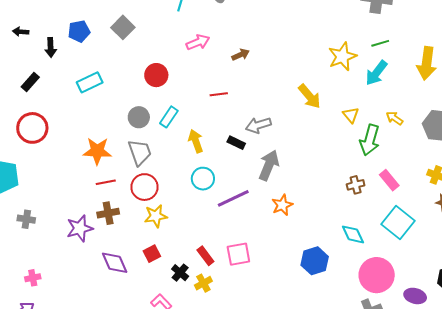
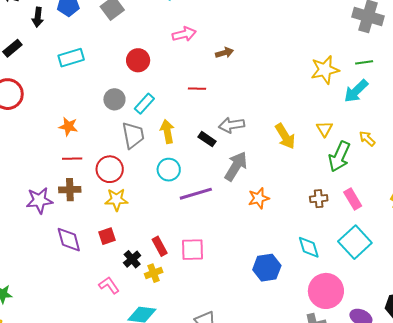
yellow arrow: (310, 96) -> (285, 136), moved
orange star: (97, 151) -> (68, 127), size x0.7
gray trapezoid: (140, 152) -> (133, 135), moved
orange star: (282, 205) -> (259, 198), moved

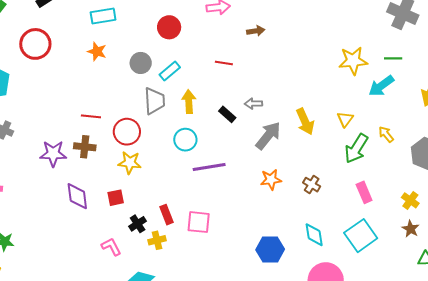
gray arrow: (232, 125) -> (253, 104), size x0.7
orange star: (68, 127) -> (97, 51), moved
gray arrow: (236, 166) -> (268, 136), moved
brown cross: (319, 199) -> (312, 185), moved, turned 30

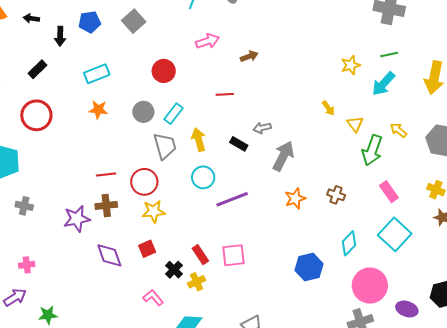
yellow star: (353, 61) -> (351, 65), size x0.7
yellow arrow: (305, 122) -> (328, 108), moved, size x0.6
cyan diamond: (314, 235) -> (349, 243), turned 65

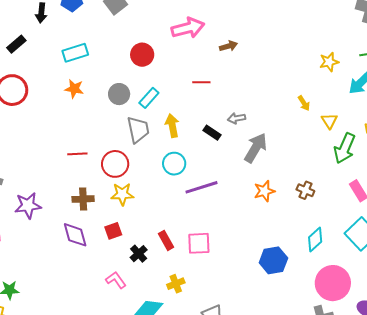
pink arrow: (207, 41) -> (188, 28), size x1.4
brown cross: (106, 205) -> (83, 199), moved
purple star: (77, 219) -> (28, 206), moved
yellow cross: (197, 282) -> (176, 284), moved

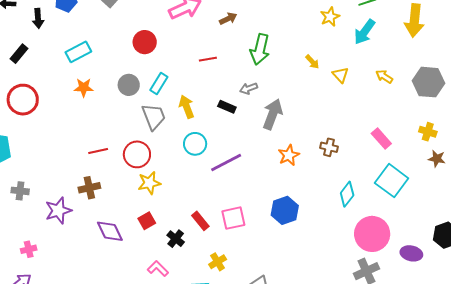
green arrow: (345, 148) -> (260, 49), moved
brown cross: (83, 199) -> (89, 188), moved
blue hexagon: (273, 260) -> (285, 210), moved

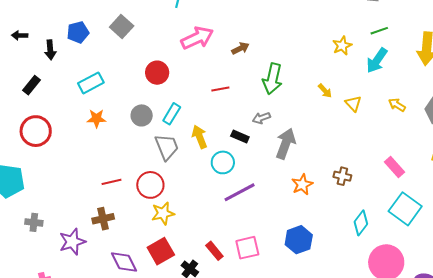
cyan circle: (195, 144) -> (223, 162), moved
red square: (147, 221) -> (161, 251), size x1.5

